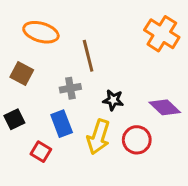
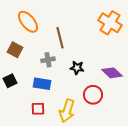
orange ellipse: (41, 32) -> (28, 22), turned 35
blue rectangle: (62, 124) -> (42, 84), turned -60
yellow arrow: (98, 137) -> (67, 111), moved
red square: (41, 152) -> (38, 109), moved, turned -32

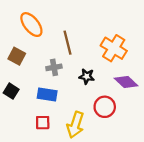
orange cross: (110, 23) -> (114, 48), moved
black square: (10, 81) -> (11, 91), turned -32

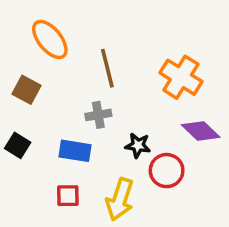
gray cross: (54, 67) -> (98, 115), moved
black star: (87, 76) -> (138, 145), moved

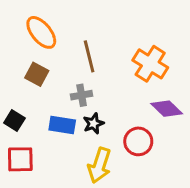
brown square: (27, 90) -> (37, 74), moved
black star: (138, 145) -> (94, 124), moved, turned -30
red square: (68, 196) -> (20, 159), moved, size x1.4

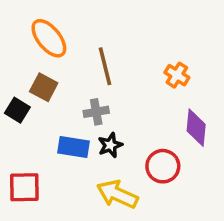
orange cross: (150, 64) -> (177, 75), size x0.6
purple diamond: (167, 109) -> (196, 128), turned 52
black square: (14, 121) -> (17, 110), moved
yellow arrow: (99, 165) -> (117, 194), turned 96

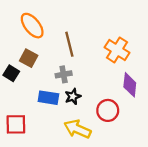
orange cross: (177, 75) -> (117, 50), size x1.5

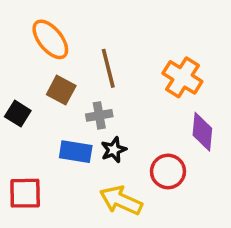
brown square: (29, 58) -> (61, 90), moved

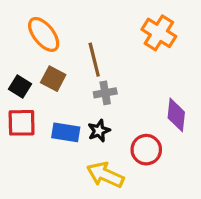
orange cross: (182, 77) -> (159, 33), moved
black square: (18, 114) -> (20, 87), moved
gray cross: (99, 115) -> (105, 93), moved
red square: (25, 193) -> (22, 123), moved

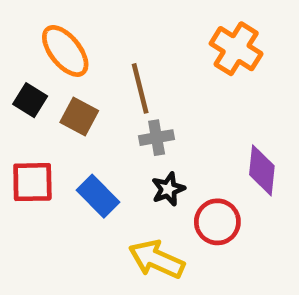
black square: (20, 87) -> (30, 100), moved
black star: (99, 131) -> (168, 189), moved
blue rectangle: (66, 132) -> (98, 196), turned 36

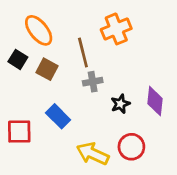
orange cross: (236, 49) -> (116, 29), moved, turned 36
red square: (32, 182) -> (19, 132), moved
black star: (168, 189) -> (120, 104), moved
red circle: (217, 222) -> (131, 147), moved

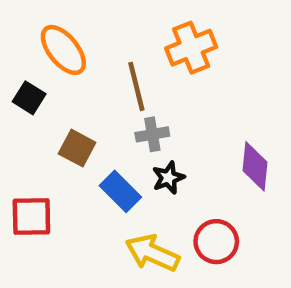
brown square: (47, 69) -> (77, 148), moved
black star: (120, 104) -> (168, 178), moved
blue rectangle: (58, 116) -> (120, 191), moved

